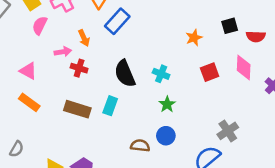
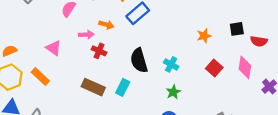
orange arrow: (84, 38) -> (106, 25), turned -56
red square: (210, 72) -> (214, 68), turned -35
orange rectangle: (29, 102) -> (40, 76), moved

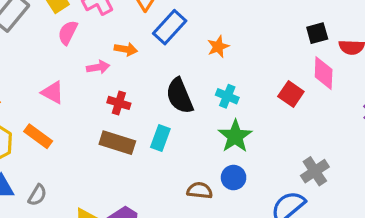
orange star: (204, 36) -> (218, 47), moved
red cross: (99, 51) -> (119, 103), moved
pink diamond: (245, 67) -> (324, 73), moved
green star: (173, 92) -> (235, 136), size x1.5

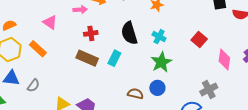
pink diamond: (324, 73) -> (224, 59), moved
red cross: (119, 103) -> (91, 33), turned -32

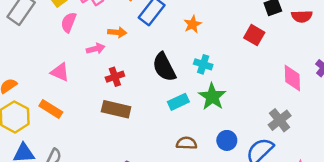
red square: (199, 39) -> (254, 35), moved
cyan rectangle: (114, 58) -> (178, 102), moved, turned 49
blue circle: (157, 88) -> (227, 140), moved

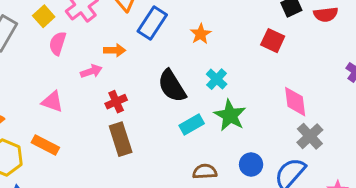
cyan cross: (203, 64) -> (217, 79), turned 30
pink diamond: (292, 78) -> (295, 102), moved
brown rectangle: (116, 109) -> (121, 139), turned 64

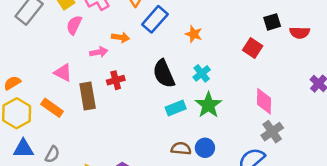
orange star: (201, 34) -> (194, 34), turned -30
brown rectangle: (121, 139) -> (88, 96), moved
blue circle: (251, 164) -> (205, 148), moved

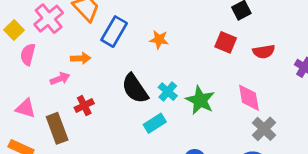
red semicircle: (300, 33) -> (264, 52), moved
cyan cross: (202, 73) -> (168, 92), moved
green star: (208, 105) -> (200, 100), moved

